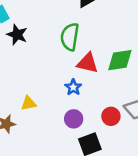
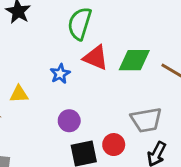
blue star: (73, 87) -> (60, 74), moved
red circle: (111, 116) -> (114, 145), moved

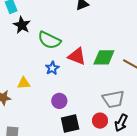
green semicircle: (80, 24) -> (49, 40), moved, turned -80
red circle: (114, 145) -> (100, 121), moved

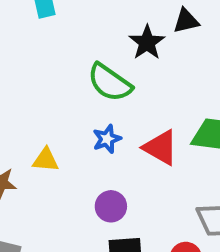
black star: (22, 25) -> (147, 42), moved
red triangle: (77, 56) -> (161, 147), moved

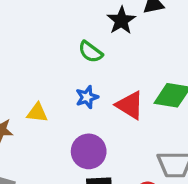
green semicircle: (110, 83) -> (90, 52), size x0.7
purple circle: (111, 206) -> (89, 151), size x1.4

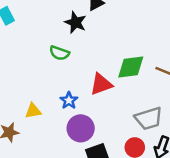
blue star: (87, 97) -> (69, 100), moved
red triangle: (130, 105) -> (101, 84), turned -35

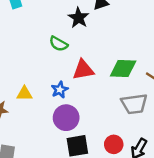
red triangle: (101, 84) -> (83, 70), moved
gray trapezoid: (149, 118) -> (134, 104), moved

